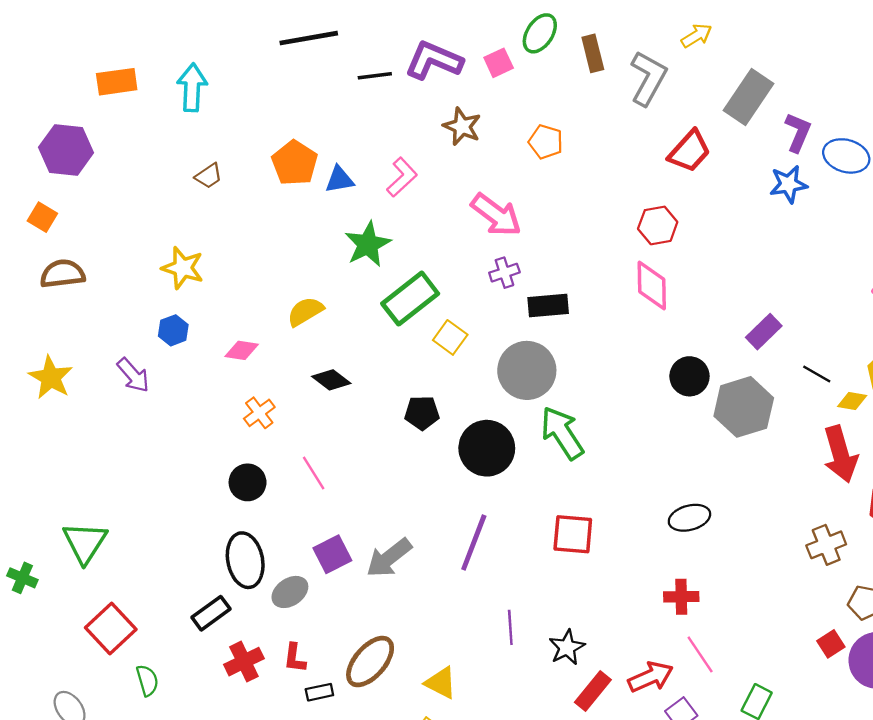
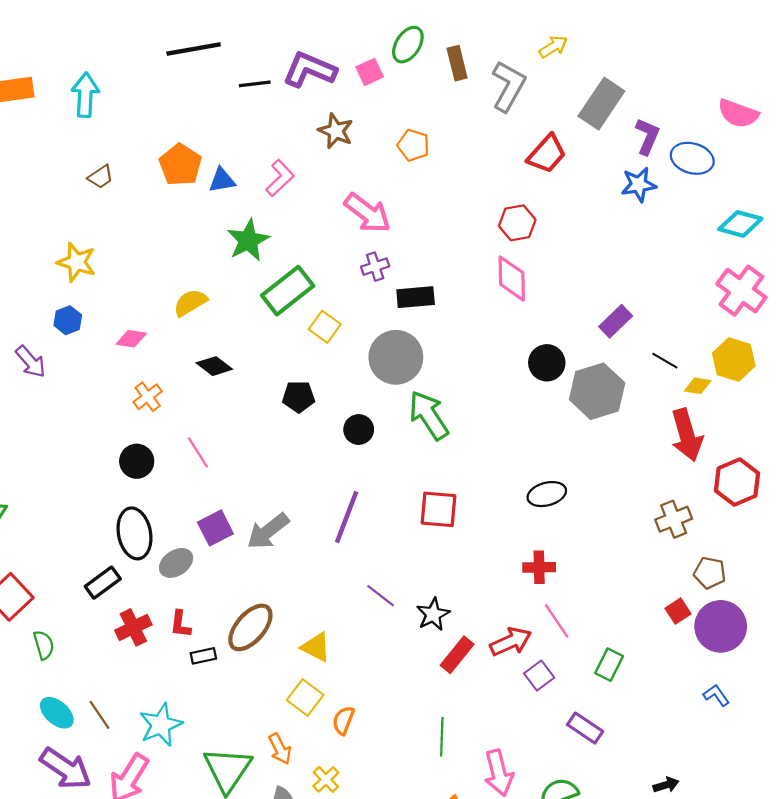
black circle: (487, 448) -> (359, 430), size x0.6
purple line: (510, 627) -> (381, 596), turned -48

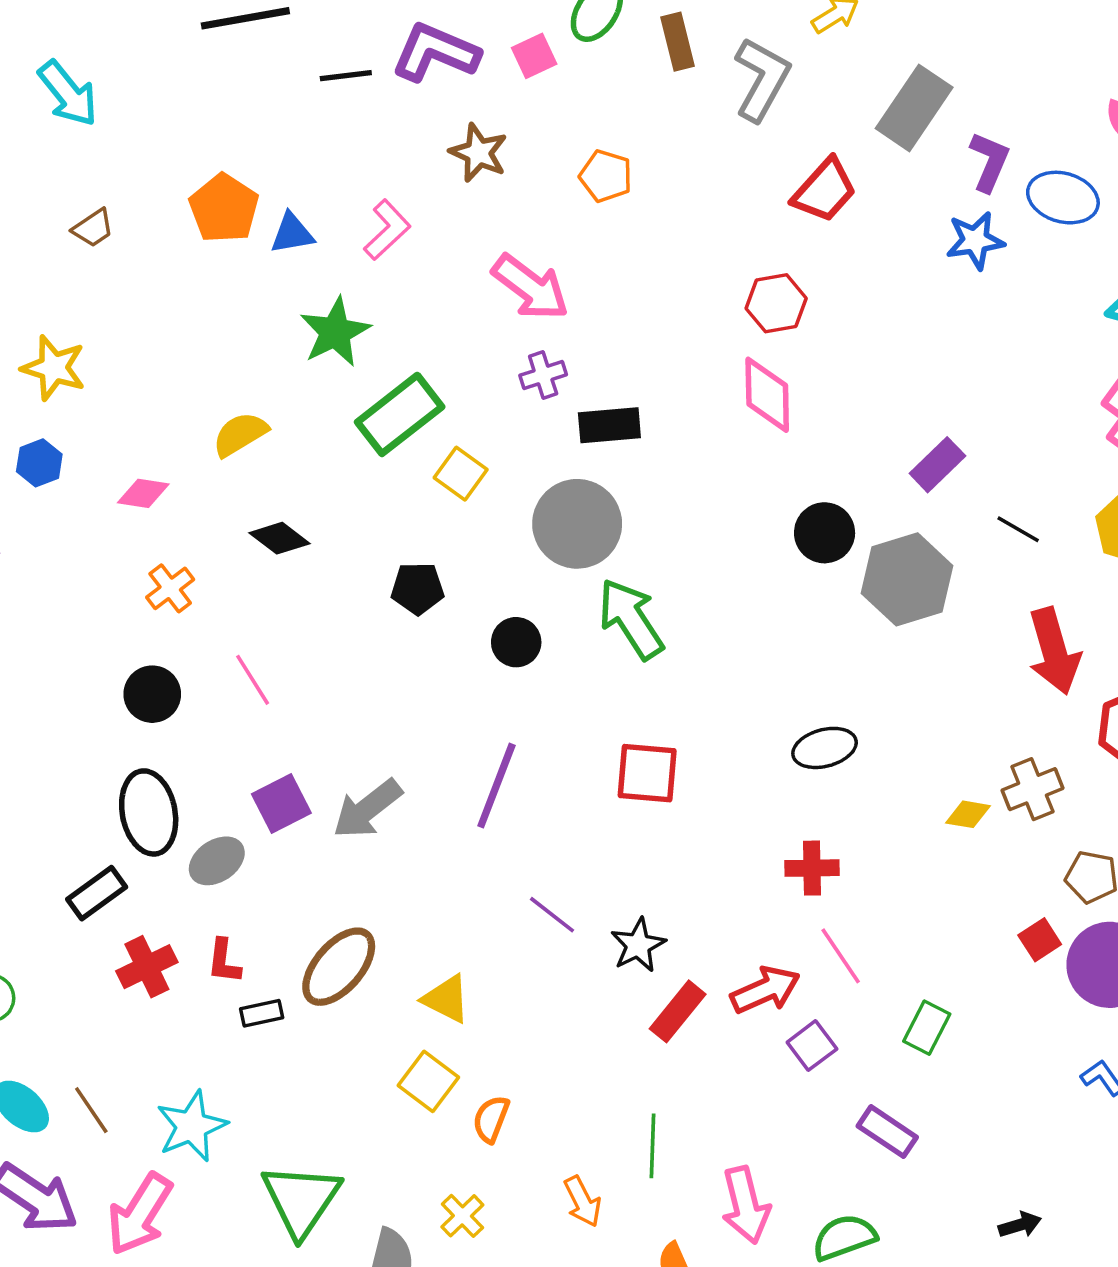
cyan arrow: (85, 95) -> (68, 94), turned 138
yellow diamond: (698, 386) -> (968, 814), moved
orange arrow: (280, 749) -> (583, 1202), moved

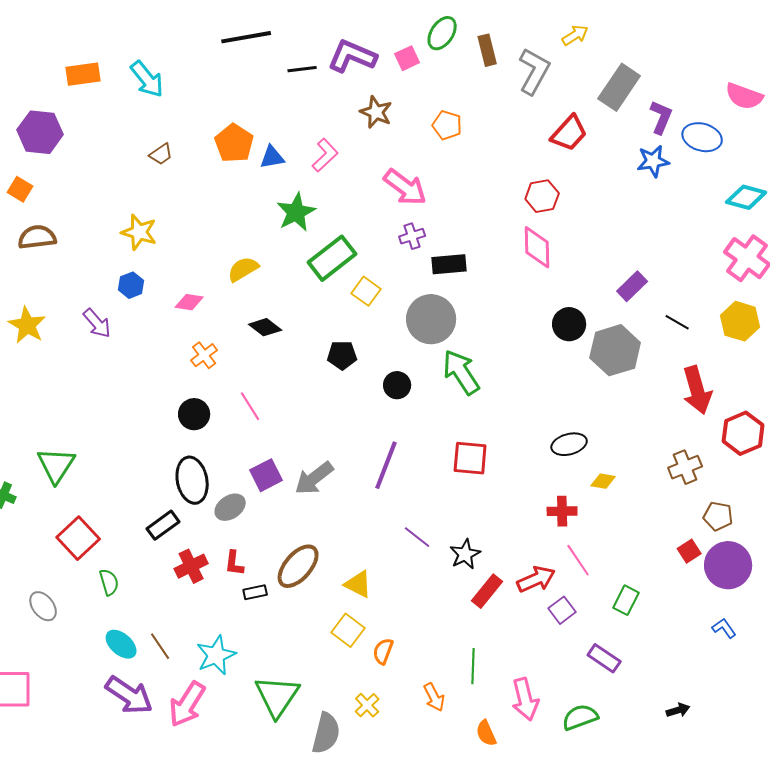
yellow diamond: (968, 814) -> (603, 481), moved

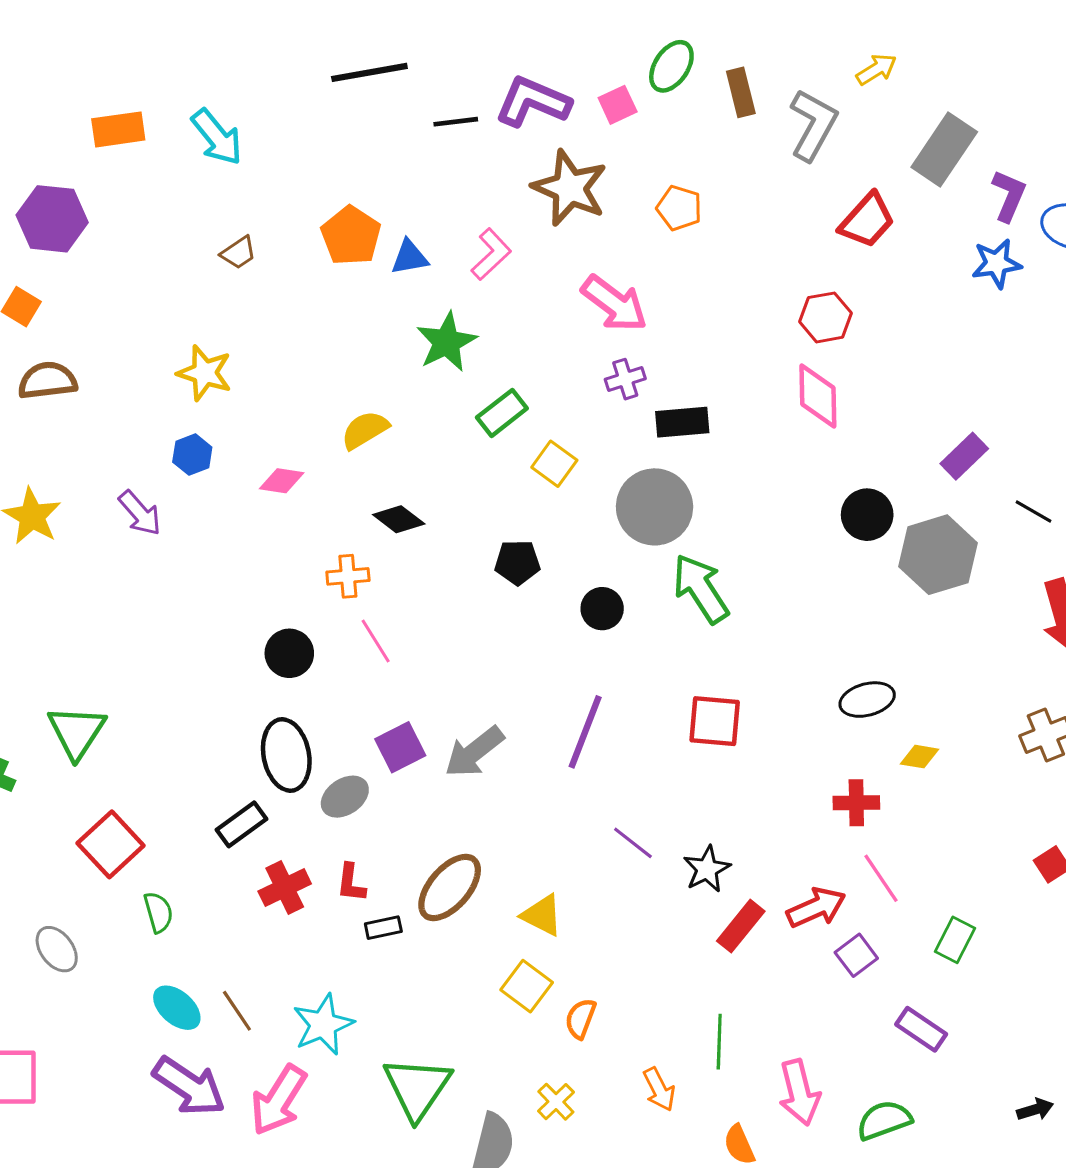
brown star: (376, 112) -> (570, 188), size x1.5
green rectangle: (332, 258) -> (502, 413), size x0.7
orange cross: (204, 355) -> (348, 576), moved, turned 32

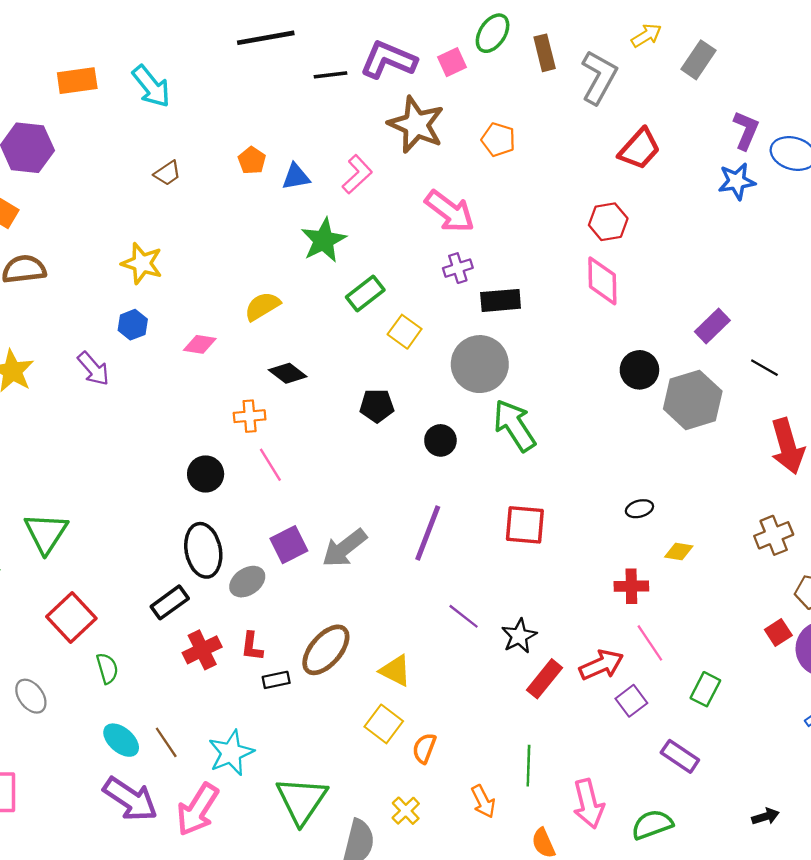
gray rectangle: (944, 149) -> (698, 60), moved, size x0.7
orange pentagon: (351, 236) -> (252, 160), size x0.6
black ellipse: (867, 700) -> (639, 509), size x0.7

